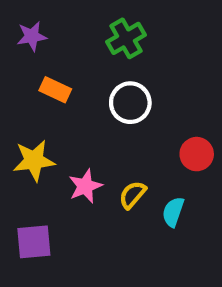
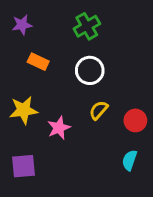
red circle: (197, 154) -> (135, 120), moved
yellow semicircle: (132, 195) -> (99, 110), moved
cyan semicircle: (173, 212) -> (129, 160), moved

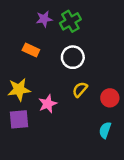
purple star: (22, 25) -> (44, 19), moved
purple square: (24, 166) -> (19, 119), moved

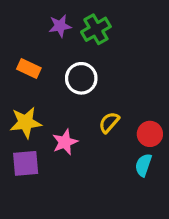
orange rectangle: (31, 50) -> (29, 69), moved
white circle: (73, 57) -> (81, 78), moved
cyan semicircle: (105, 130) -> (143, 165), moved

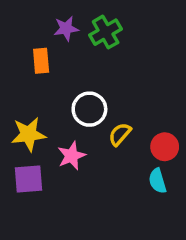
orange rectangle: (29, 69) -> (41, 61), moved, turned 60
white circle: (81, 78) -> (89, 109), moved
cyan semicircle: (143, 165) -> (157, 181), turned -35

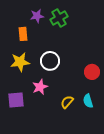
yellow star: (29, 134) -> (20, 62), moved
yellow semicircle: (120, 134) -> (67, 102), moved
red circle: (165, 147) -> (92, 72), moved

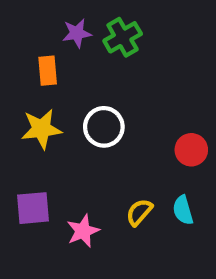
pink star: (40, 87) -> (83, 231), moved

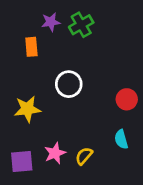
yellow star: (41, 129) -> (27, 109), moved
purple square: (33, 208) -> (22, 161), moved
yellow semicircle: (139, 212) -> (84, 156), moved

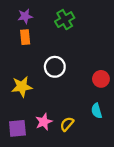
purple star: (51, 22) -> (25, 16), moved

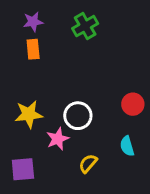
white circle: (55, 67) -> (78, 116), moved
pink star: (44, 122) -> (58, 139), moved

